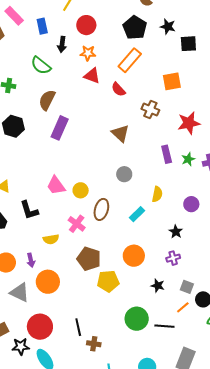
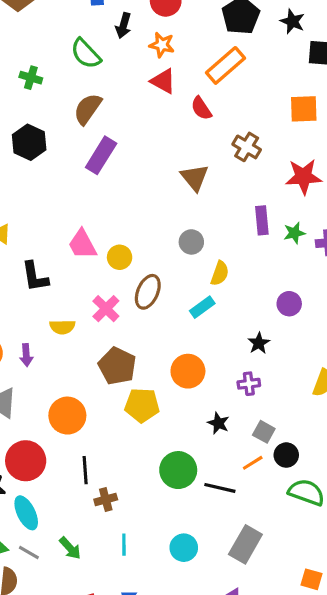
orange square: (172, 81) -> (304, 109), moved
yellow semicircle: (157, 194) -> (220, 273), moved
orange circle: (48, 282) -> (67, 416), moved
brown cross: (94, 344) -> (106, 500), turned -32

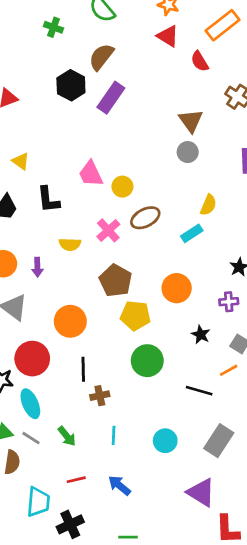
black hexagon: (29, 142) -> (71, 85), moved
gray circle: (191, 242) -> (188, 152), moved
brown ellipse: (148, 292) -> (145, 218), turned 36
green circle: (178, 470) -> (147, 361), moved

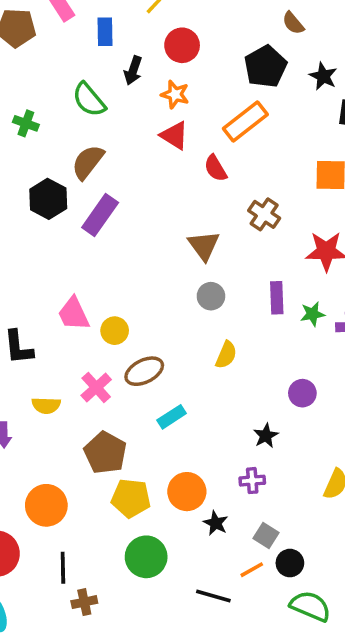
gray circle: (188, 152) -> (211, 296), moved
cyan rectangle: (192, 233) -> (172, 417), moved
orange circle: (177, 288) -> (187, 492), moved

